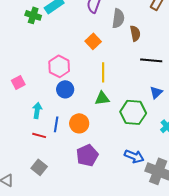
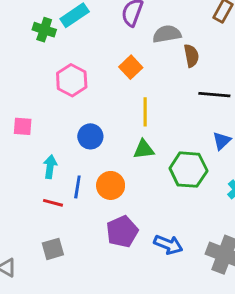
gray semicircle: (118, 18) -> (167, 34), turned -108
pink hexagon: (59, 66) -> (72, 80), moved
pink square: (18, 82) -> (23, 126), turned 32
blue arrow: (134, 156) -> (168, 245), moved
gray square: (39, 167) -> (53, 249), turned 35

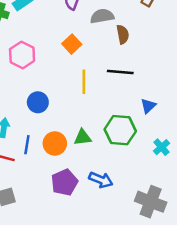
black line: (214, 95) -> (120, 72), moved
green triangle: (144, 149) -> (83, 137), moved
blue arrow: (168, 245) -> (101, 180), moved

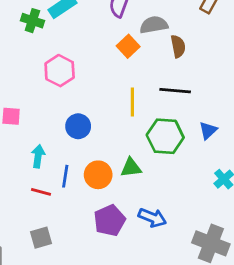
orange square: (72, 44) -> (128, 46), moved
green hexagon: (120, 130) -> (165, 136), moved

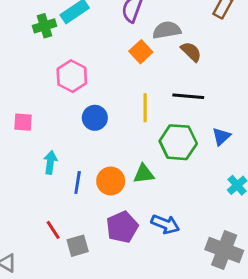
green cross: (32, 21) -> (45, 26), turned -35
brown semicircle: (178, 46) -> (191, 52), turned -35
blue circle: (78, 126) -> (95, 118), moved
red line: (41, 192) -> (53, 230), moved, turned 42
gray square: (41, 238) -> (78, 246), moved

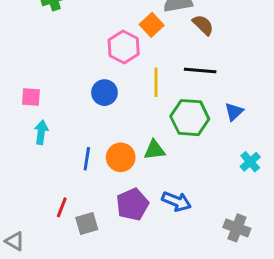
pink hexagon: (72, 76) -> (124, 47), moved
cyan arrow: (50, 162) -> (41, 132), moved
red line: (53, 230) -> (62, 207), turned 54
gray cross: (224, 250) -> (237, 228), size x0.7

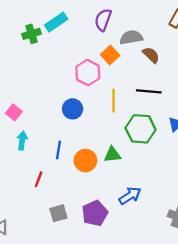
pink square: (31, 97) -> (14, 112), turned 35
blue line: (87, 159) -> (58, 150), moved
blue arrow: (177, 201) -> (130, 196), turned -55
purple pentagon: (132, 204) -> (95, 213), moved
red line: (62, 207) -> (39, 179), moved

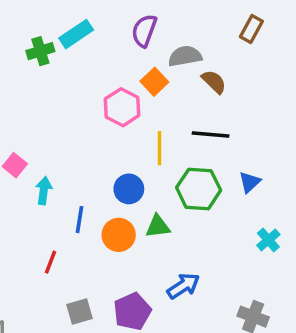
blue circle: (73, 109) -> (129, 189), moved
cyan arrow: (22, 141) -> (44, 191), moved

